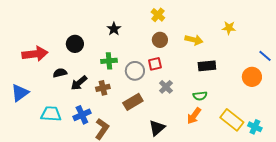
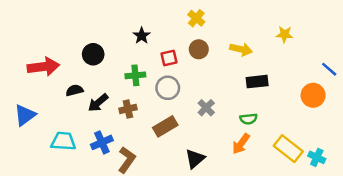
red square: (155, 64) -> (169, 58), moved

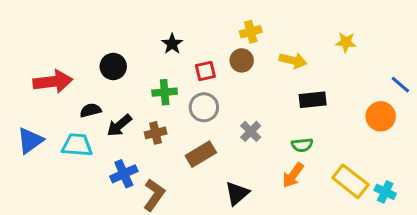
yellow cross: (196, 18) -> (251, 32), moved, turned 35
cyan trapezoid: (63, 141) -> (77, 145), moved

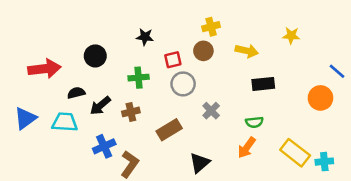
black star: (172, 44) -> (145, 37), turned -30
gray circle: (204, 107) -> (183, 84), moved
cyan cross: (385, 192) -> (324, 162), turned -30

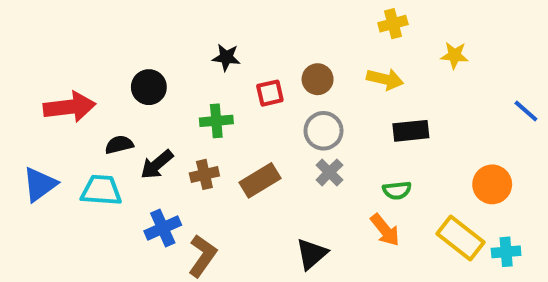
yellow cross: (211, 27) -> (393, 24), moved
gray circle: (183, 84) -> (323, 131), moved
orange circle: (320, 98) -> (492, 184), moved
brown rectangle: (169, 130) -> (260, 180), moved
orange arrow: (247, 148) -> (385, 230), turned -75

